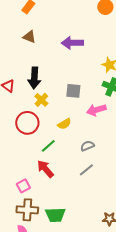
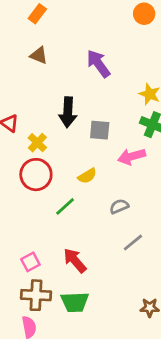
purple arrow: (72, 43) -> (98, 64), turned 55
black arrow: (34, 78) -> (68, 112), moved
yellow cross: (41, 100) -> (37, 143), moved
red arrow: (45, 169) -> (75, 260), moved
gray line: (86, 170) -> (133, 242), moved

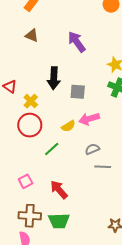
pink arrow: (132, 157) -> (89, 119), moved
gray line: (133, 242) -> (103, 167), moved, turned 42
pink square: (30, 262) -> (26, 181), moved

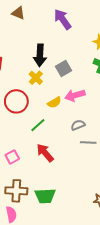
gray square: (78, 92) -> (64, 69), turned -35
yellow cross: (31, 101) -> (36, 78), moved
red arrow: (59, 190) -> (45, 153), moved

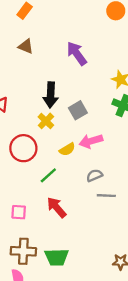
pink square: (12, 157) -> (19, 212), turned 32

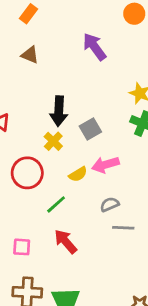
purple arrow: (77, 53) -> (94, 47), moved

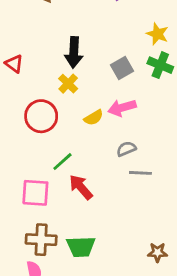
gray square: (90, 129) -> (122, 68), moved
green line: (56, 204) -> (62, 162), moved
pink square: (22, 247) -> (35, 193), size x1.5

